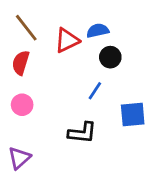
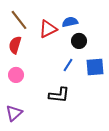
blue square: (133, 115) -> (95, 67), moved

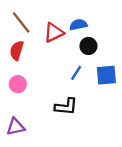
purple triangle: (14, 113) -> (16, 127), turned 30

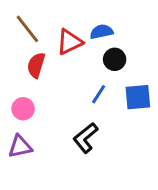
red semicircle: (17, 50) -> (36, 65), moved
black L-shape: (66, 107) -> (86, 138), turned 135
purple triangle: (16, 127) -> (20, 147), moved

